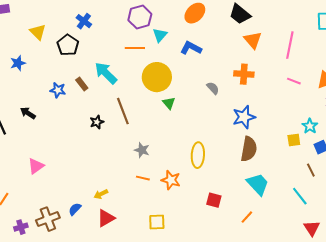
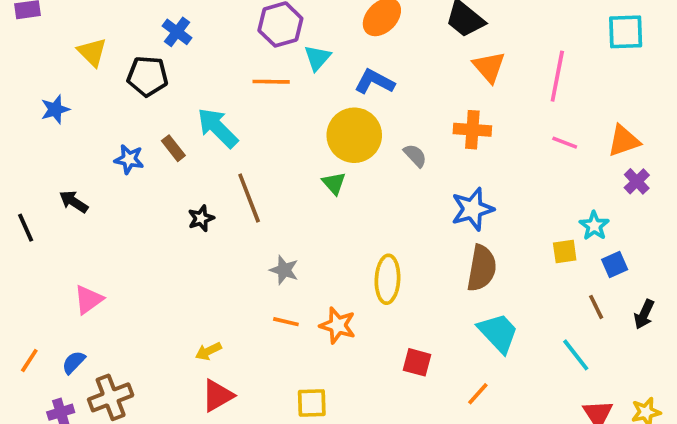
black pentagon: (68, 45) -> (147, 76), turned -30
yellow circle: (157, 77) -> (354, 135), moved
blue semicircle: (75, 209) -> (74, 362), moved

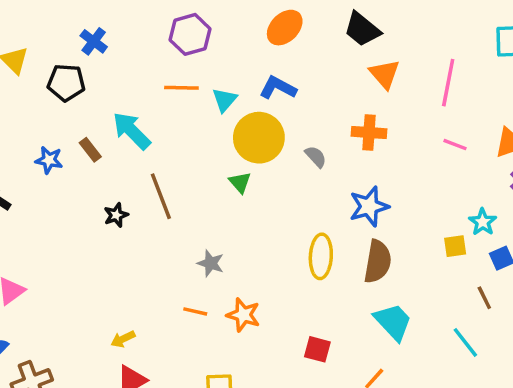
cyan triangle: (317, 58) -> (224, 100), moved
gray star: (284, 270) -> (211, 263), moved
yellow ellipse: (387, 279) -> (321, 256), moved

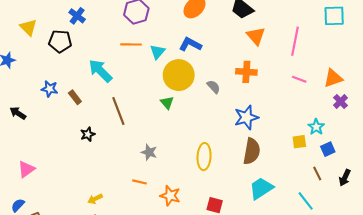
brown rectangle: (90, 150) -> (75, 97), moved
black star: (116, 215) -> (88, 134), moved
yellow ellipse: (321, 256) -> (204, 157), moved
orange star: (243, 315) -> (170, 196), moved
cyan trapezoid: (393, 322) -> (261, 188), turned -80

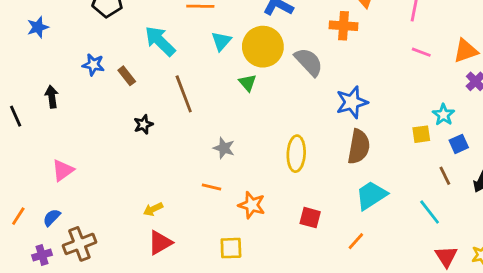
cyan triangle: (157, 52) -> (221, 41), moved
orange cross: (246, 72) -> (343, 26), moved
gray semicircle: (214, 87) -> (309, 62), size x1.6
black arrow: (18, 113) -> (52, 97), turned 49

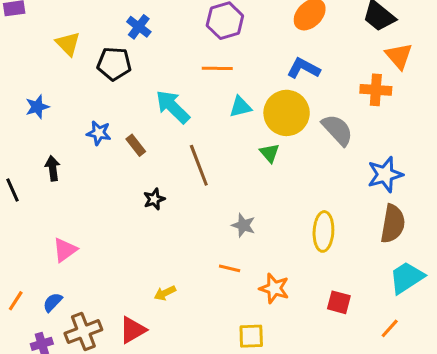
blue star: (38, 27) -> (37, 107), moved
cyan triangle: (221, 41) -> (240, 107), turned 35
red triangle: (160, 243) -> (133, 330), moved

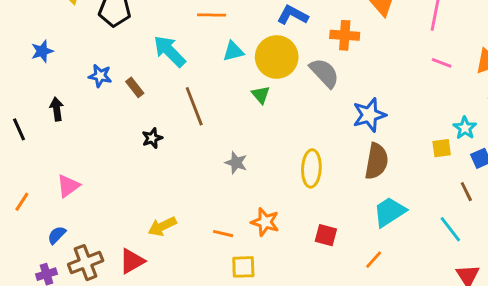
orange cross: (376, 90) -> (345, 35), moved
orange line: (230, 268) -> (223, 234), moved
yellow arrow: (165, 293) -> (162, 226), size x1.4
orange line: (16, 301) -> (22, 202), moved

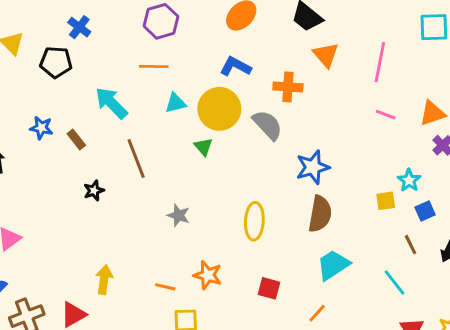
yellow arrow: (162, 226) -> (104, 280), turned 124

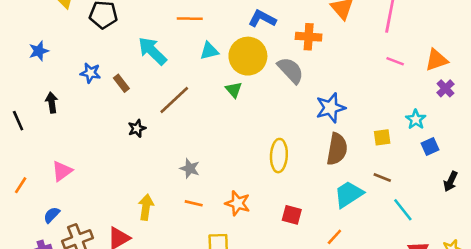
brown line: (136, 158) -> (174, 100), turned 68
yellow square: (386, 201) -> (382, 137), moved
gray star: (178, 215) -> (190, 168), moved
brown line: (411, 245) -> (382, 177), moved, turned -42
orange line: (165, 287) -> (194, 203), moved

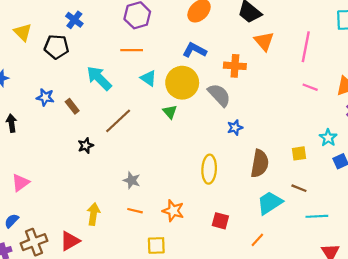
cyan triangle: (209, 51) -> (148, 78), turned 48
blue star: (331, 108) -> (235, 128), moved, size x0.6
cyan line: (403, 210) -> (317, 216), turned -55

